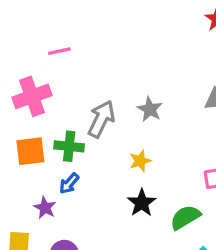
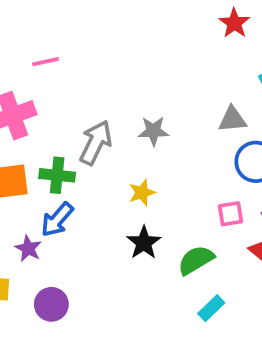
gray star: (150, 109) -> (153, 131), turned -30
blue arrow: (69, 183) -> (57, 220), size x1.4

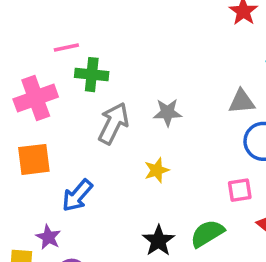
green cross: (57, 175) -> (92, 75), moved
black star: (144, 243) -> (158, 241), moved
purple star: (28, 248) -> (48, 237), moved

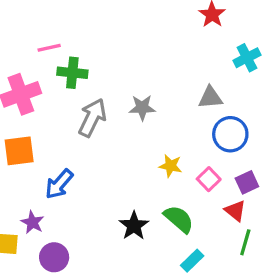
yellow star: (157, 170) -> (170, 166), moved, turned 30
pink square: (240, 190) -> (209, 179), turned -35
green semicircle: (207, 233) -> (179, 219), turned 72

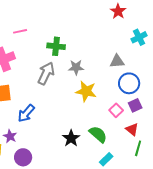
green cross: (72, 73) -> (56, 46), moved
yellow star: (170, 166) -> (86, 91), moved, size x1.5
purple square: (247, 182) -> (135, 105), moved

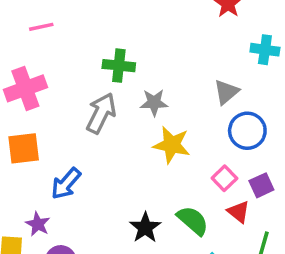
pink line: (20, 31) -> (41, 27), moved
cyan cross: (139, 37) -> (265, 50), turned 35
gray triangle: (117, 61) -> (226, 92), turned -35
purple square: (135, 105) -> (261, 185), moved
red triangle: (132, 129) -> (239, 212), moved

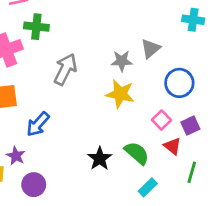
green cross: (119, 66) -> (36, 27), moved
gray triangle: (226, 92) -> (151, 49), moved
gray star: (154, 103) -> (122, 61), moved

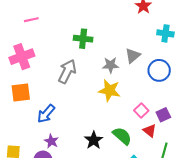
green cross: (36, 27) -> (83, 39), moved
blue circle: (179, 83) -> (159, 70), moved
purple star: (16, 156) -> (51, 141), moved

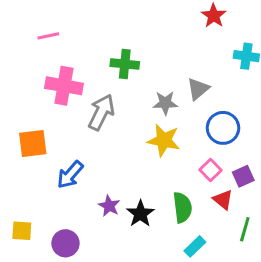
pink cross: (22, 57) -> (64, 86), moved, turned 30
blue circle: (159, 70) -> (223, 128), moved
green semicircle: (122, 136) -> (182, 207), turned 42
purple star: (51, 141) -> (109, 206), moved

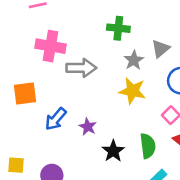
green cross: (125, 64) -> (118, 28), moved
gray star: (165, 103) -> (134, 60), turned -30
gray arrow: (101, 112) -> (81, 68), turned 64
purple star: (109, 206) -> (88, 127), moved

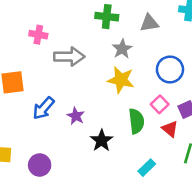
pink cross: (51, 46) -> (38, 35), size x0.6
gray triangle: (161, 49) -> (149, 23), moved, turned 30
green semicircle: (148, 146) -> (136, 121), moved

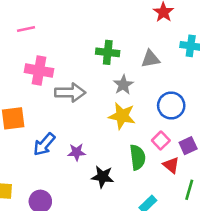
pink cross: (38, 35) -> (39, 71), size x1.5
purple star: (76, 116) -> (77, 152), turned -30
black star: (102, 140) -> (103, 177), turned -30

